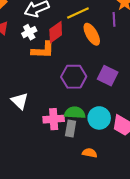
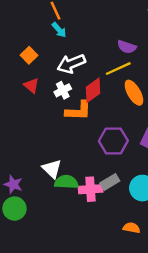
green semicircle: (75, 113) -> (66, 182), moved
gray rectangle: (71, 129) -> (110, 182), moved, turned 49

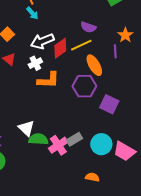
red diamond: (93, 90) -> (60, 48), moved
purple hexagon: (113, 141) -> (84, 86), moved
pink cross: (91, 189) -> (58, 145), turned -30

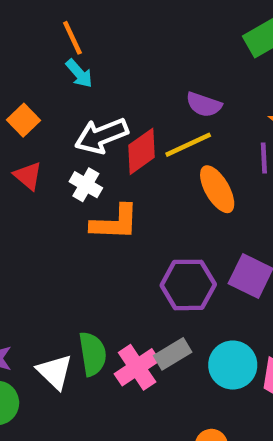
white cross: (35, 63) -> (86, 185), turned -32
purple hexagon: (84, 86) -> (188, 285), moved
white triangle: (26, 128) -> (55, 372), moved
green semicircle: (38, 139) -> (93, 354), turned 78

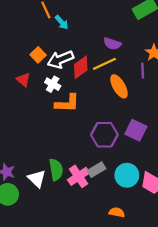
cyan arrow: (79, 73) -> (62, 22), moved
orange square: (24, 120) -> (38, 55), moved

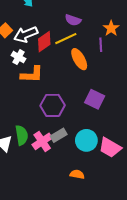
purple hexagon: (104, 135) -> (52, 105), moved

